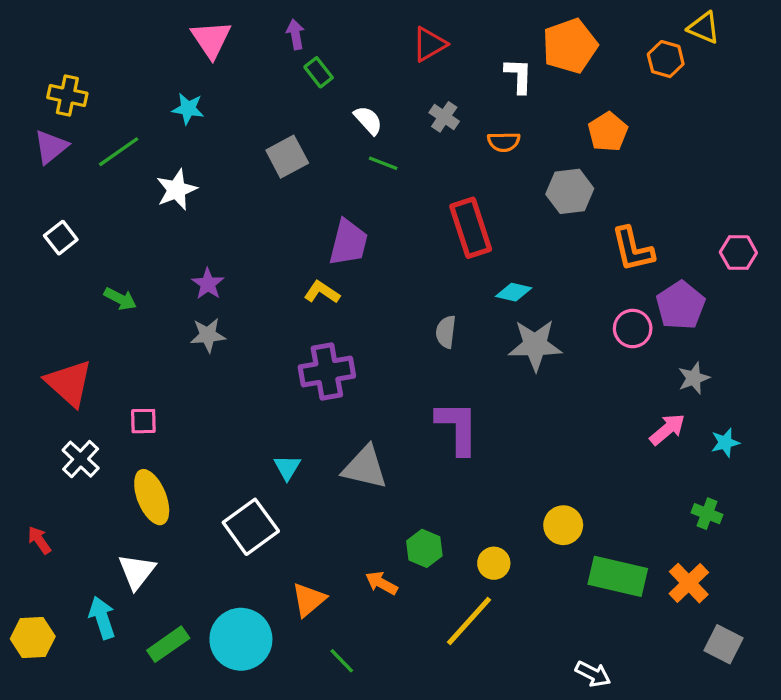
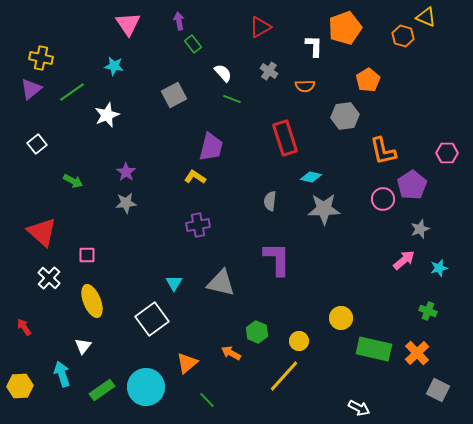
purple cross: (327, 371) -> (198, 225), size x0.7
white triangle: (137, 571) -> (83, 346), size x0.7

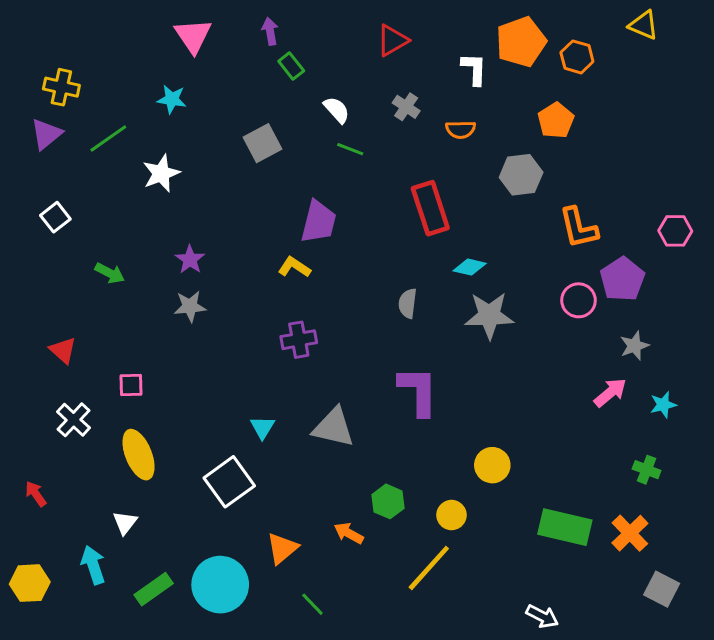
orange hexagon: (403, 36) -> (577, 57), moved
red triangle: (42, 232) -> (63, 350), size x0.6
yellow circle: (341, 318) -> (492, 465), moved

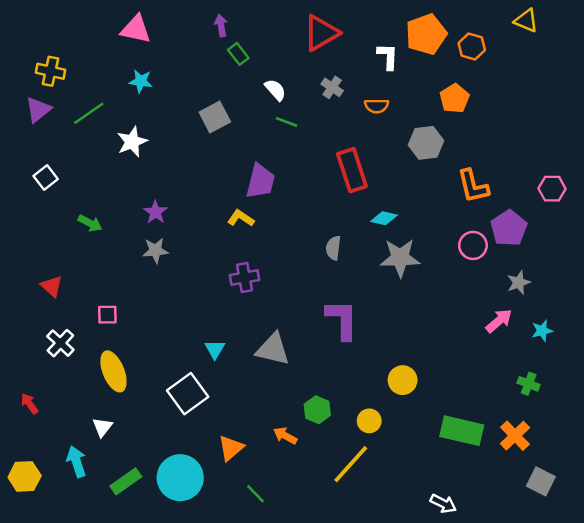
pink triangle: (193, 36) -> (136, 29), moved, turned -44
red triangle: (393, 40) -> (321, 33), size x1.4

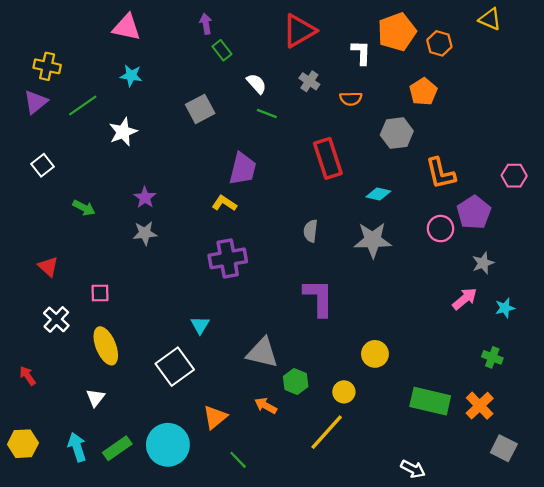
cyan diamond: (384, 218) -> (378, 194), moved
purple cross: (244, 278) -> (228, 258), size x1.4
gray triangle: (273, 349) -> (262, 353), moved
cyan arrow: (76, 462) -> (77, 447), moved

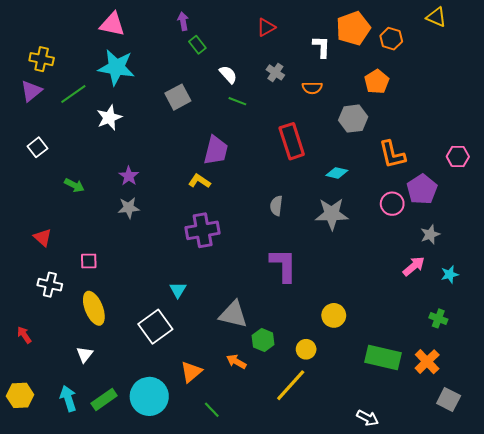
red triangle: (299, 31) -> (266, 27), size x0.6
cyan star: (131, 76) -> (116, 67), size x1.8
white cross: (56, 319) -> (50, 285), turned -30

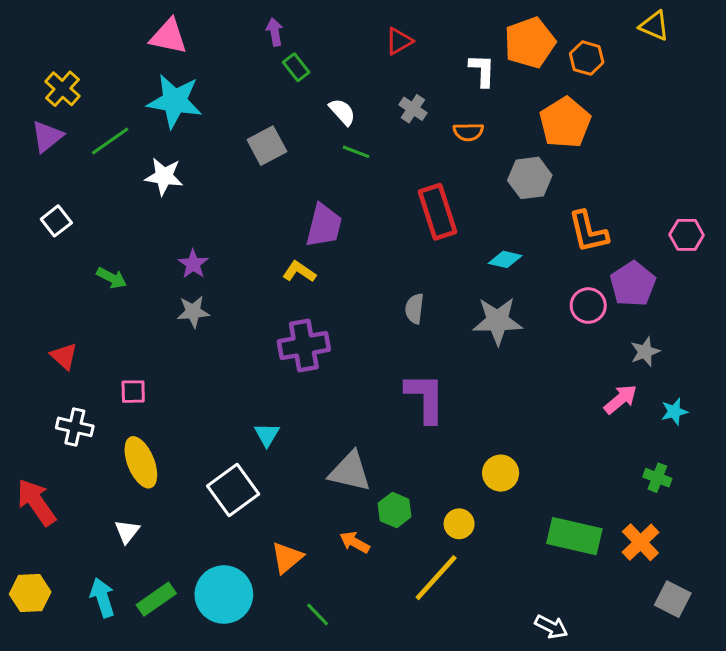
yellow cross: (42, 59) -> (62, 89), turned 30
orange pentagon: (377, 82) -> (565, 123), size x1.4
white star: (109, 118) -> (164, 176), turned 30
red arrow: (24, 335) -> (36, 502), size x1.8

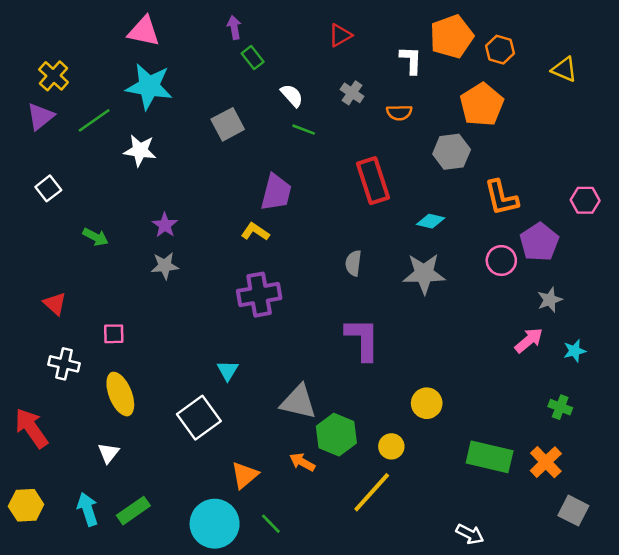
yellow triangle: (654, 26) -> (564, 69), moved
green hexagon: (395, 510) -> (336, 435), size x1.4
cyan circle: (224, 595) -> (215, 524), moved

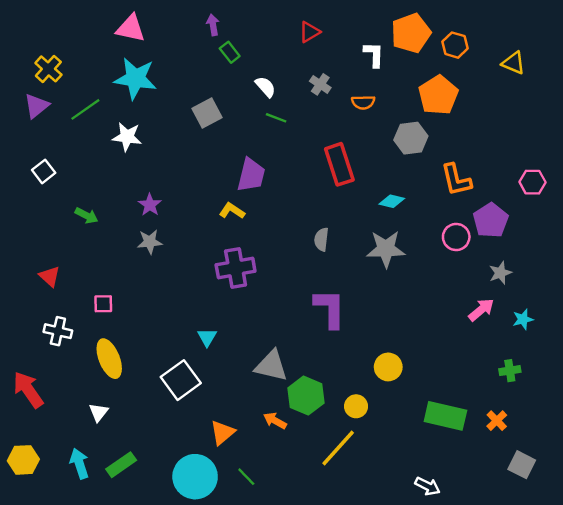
green cross: (560, 407) -> (510, 371), turned -30
orange cross: (546, 462) -> (497, 421), size x0.7

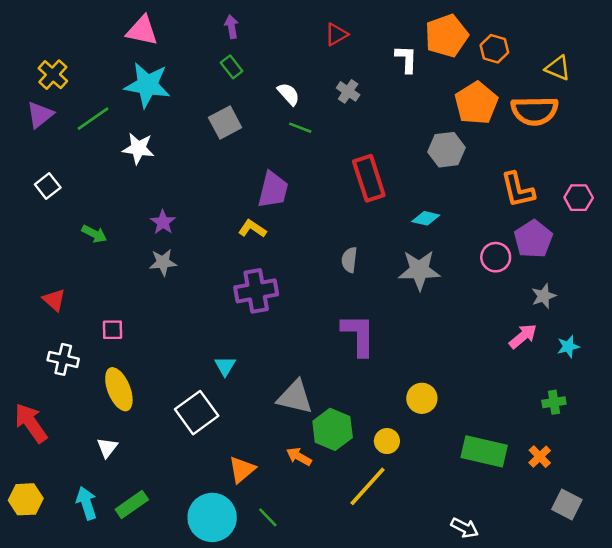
green rectangle: (230, 52) -> (232, 67), moved
orange semicircle: (363, 102) -> (535, 111), moved, size x1.8
orange L-shape: (456, 180) -> (518, 190), moved

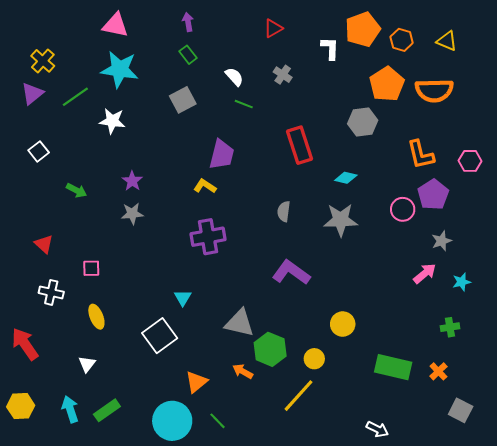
yellow triangle: (558, 68) -> (447, 41), moved
purple L-shape: (358, 335) -> (291, 272), turned -54
yellow ellipse: (119, 389) -> (96, 317), size x0.7

